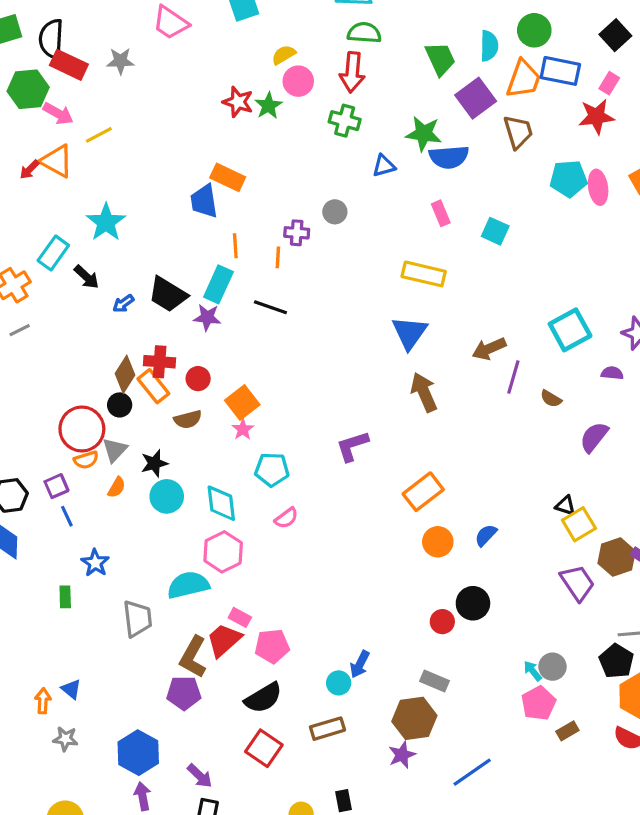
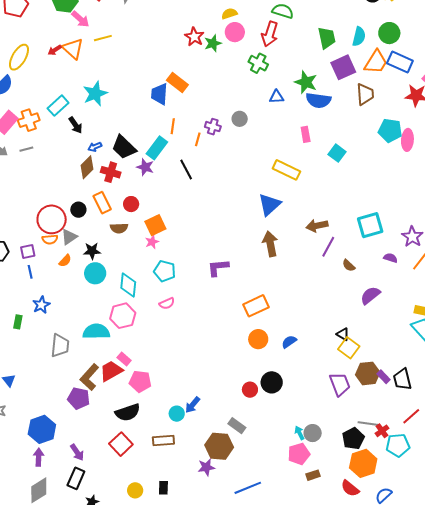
black line: (270, 307) -> (186, 170), turned 30
red cross: (160, 362) -> (111, 172), moved
brown diamond: (125, 374) -> (87, 167), moved
yellow square: (579, 524) -> (349, 348), turned -35

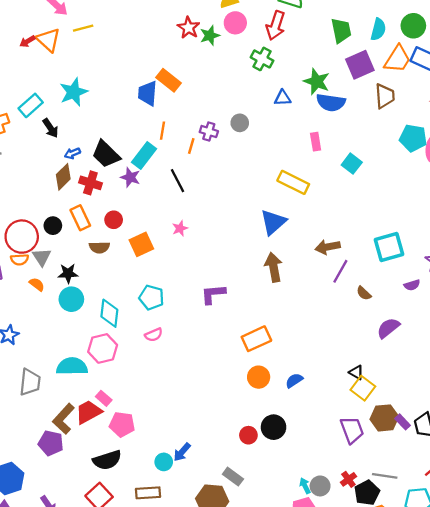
gray triangle: (69, 237) -> (42, 257), turned -30
pink star: (152, 242) -> (180, 228), moved
purple semicircle: (390, 258) -> (412, 285), turned 144
orange semicircle: (65, 261) -> (37, 284), turned -96
red cross: (382, 431) -> (348, 479), moved

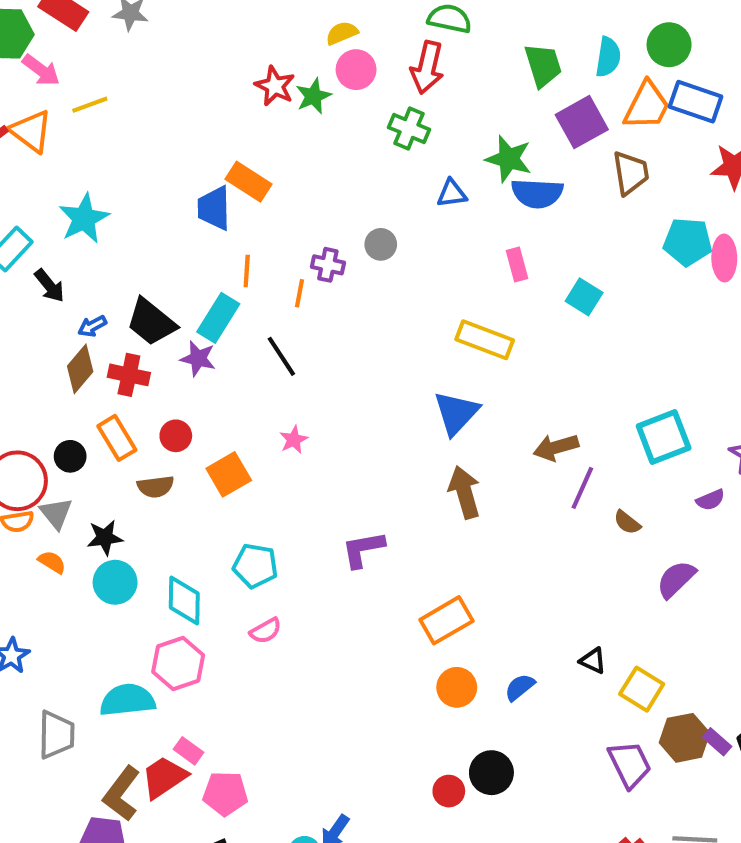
black triangle: (356, 372) -> (593, 661), moved

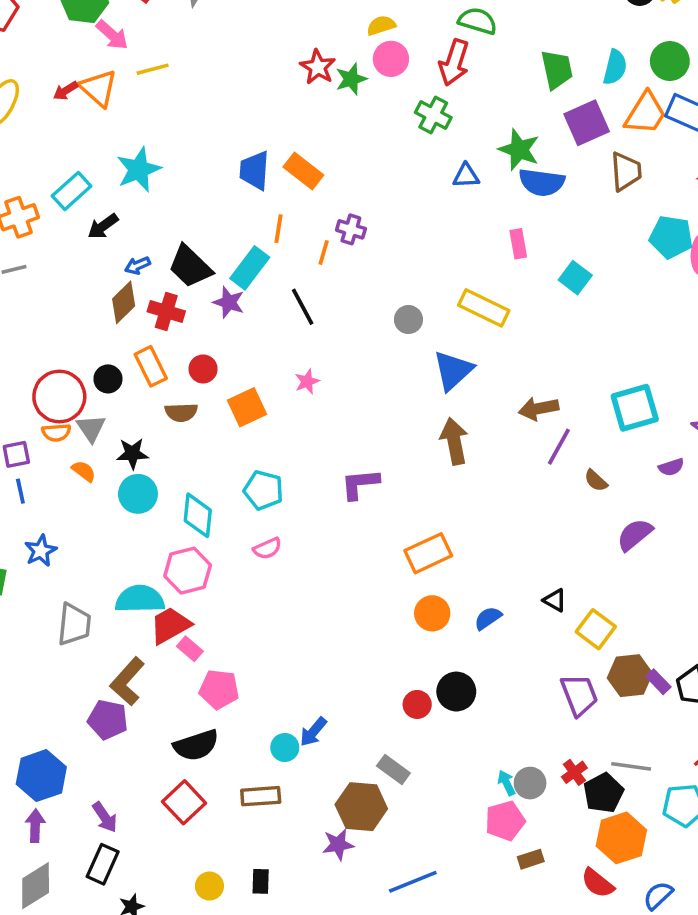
orange rectangle: (249, 182) -> (303, 171), moved
gray circle: (381, 244) -> (408, 320), moved
black arrow: (49, 286) -> (103, 226), turned 88
red trapezoid: (164, 777) -> (170, 625), moved

